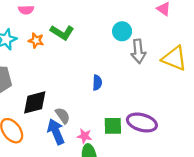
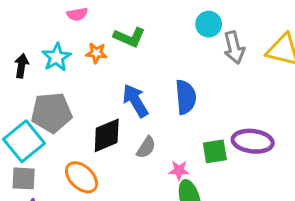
blue semicircle: (97, 83) -> (186, 97), size x1.6
gray semicircle: (63, 116) -> (146, 147), turned 77
blue arrow: (56, 132) -> (135, 101), moved

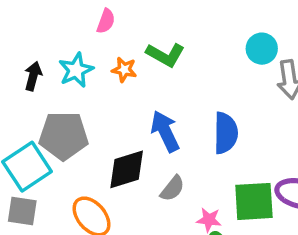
pink semicircle: (77, 14) -> (106, 21), turned -66
green square: (215, 151) -> (254, 201), size x1.4

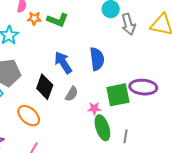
orange star: (124, 70) -> (34, 18), moved
black diamond: (127, 169) -> (45, 87), turned -45

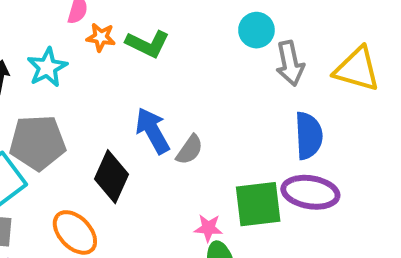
blue semicircle: (97, 59) -> (309, 136), moved
gray semicircle: (72, 94) -> (190, 150), moved

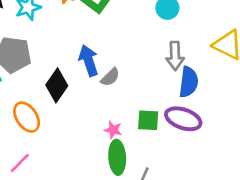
gray arrow: (290, 63) -> (175, 56), moved
green square: (258, 204) -> (148, 120), size x0.7

